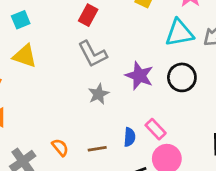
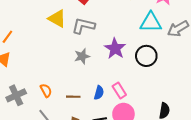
gray L-shape: (93, 54) -> (83, 26), turned 120
yellow triangle: (25, 56) -> (57, 19), moved

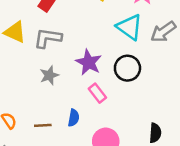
cyan triangle: (151, 22) -> (129, 27), turned 40
pink rectangle: (119, 90) -> (97, 93), moved

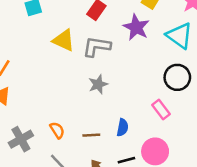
purple star: (89, 62) -> (136, 27), moved
pink rectangle: (97, 93) -> (161, 110), moved

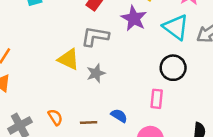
yellow triangle: (64, 40) -> (69, 59), moved
pink rectangle: (161, 110) -> (157, 99), turned 42
blue semicircle: (123, 127) -> (119, 116), turned -70

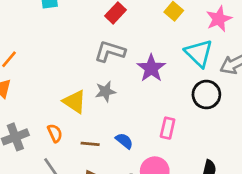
purple star: (134, 18) -> (151, 68), moved
yellow triangle: (69, 59) -> (75, 102), moved
black circle: (173, 68) -> (206, 95), moved

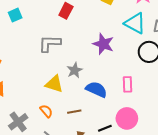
gray L-shape: (110, 51) -> (50, 43), moved
blue semicircle: (124, 141) -> (96, 89), moved, size x1.5

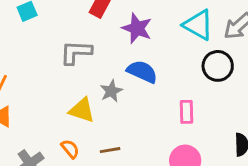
purple star: (103, 44) -> (137, 28), moved
blue semicircle: (96, 89) -> (142, 72), moved

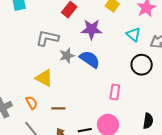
cyan triangle: (198, 25) -> (133, 34), size x0.7
purple star: (137, 28) -> (92, 29), turned -30
gray star: (111, 91) -> (67, 56), moved

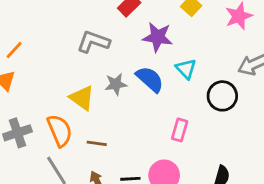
cyan triangle: (133, 34) -> (186, 69), moved
gray star: (67, 56) -> (116, 84), moved
orange semicircle: (31, 103) -> (60, 131), size x1.6

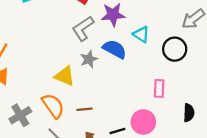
gray L-shape: (93, 42) -> (83, 28), moved, turned -40
pink rectangle: (180, 130) -> (159, 88), moved

